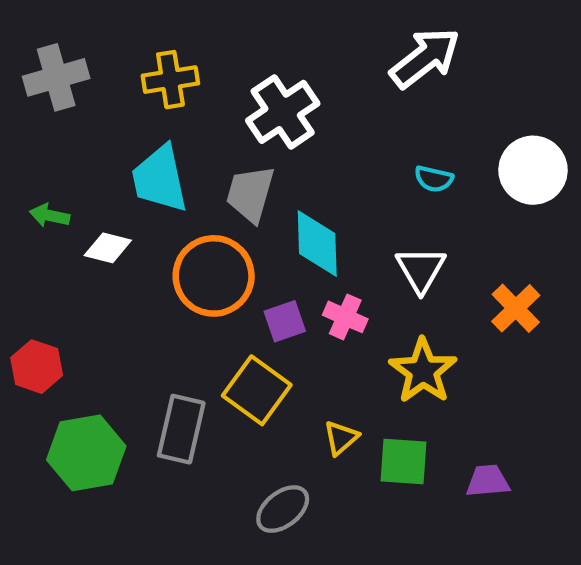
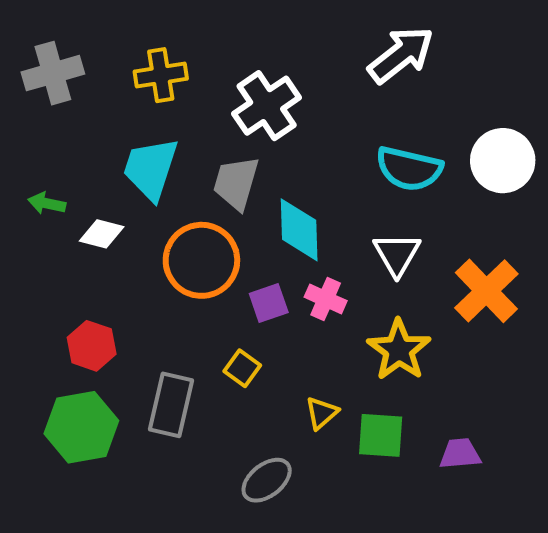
cyan trapezoid: (160, 179) -> (151, 169), turned 30
cyan semicircle: (434, 179) -> (409, 169), size x1.8
orange cross: (516, 308) -> (486, 291), size x1.4
red hexagon: (37, 367) -> (92, 346), moved
yellow square: (257, 390) -> (242, 368), size x0.6

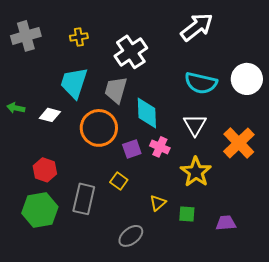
yellow cross: (161, 75) -> (79, 37), size x0.7
green arrow: (47, 203) -> (16, 108), moved
green square: (381, 435) -> (187, 214), size x0.7

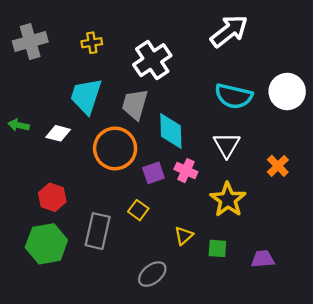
orange cross: (239, 143) -> (278, 166), size x0.6

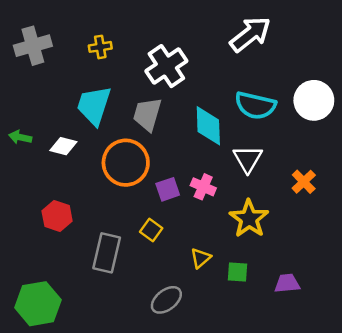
cyan diamond: (171, 131) -> (208, 126), moved
green hexagon: (46, 244) -> (38, 304), moved

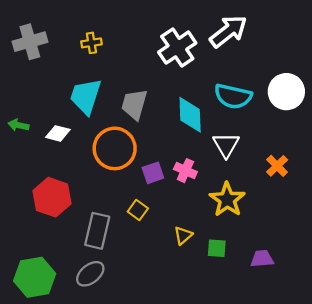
white cross: (166, 66) -> (177, 48), moved
red hexagon: (57, 216) -> (52, 197), size x1.4
gray ellipse: (166, 300) -> (90, 274), moved

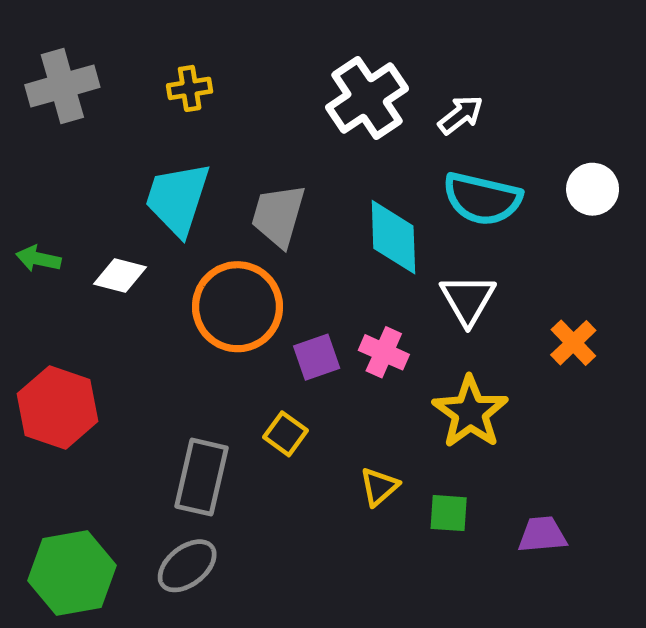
white arrow: (228, 31) -> (461, 115), moved, size x0.6
white circle: (286, 92) -> (593, 189), size x0.7
red hexagon: (52, 197) -> (58, 407), moved

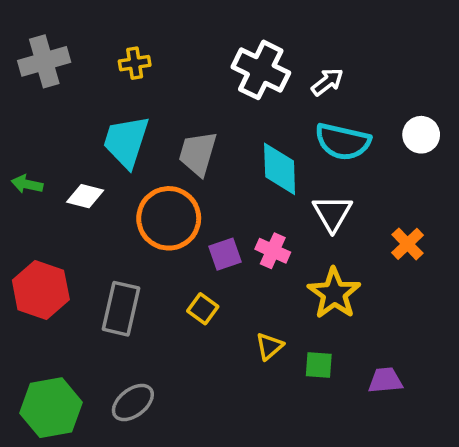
white cross: (367, 98) -> (261, 70), turned -30
gray rectangle: (202, 477) -> (121, 309), moved

